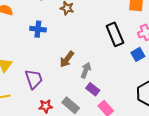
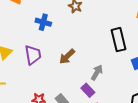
gray arrow: (86, 70) -> (97, 72), moved
purple trapezoid: (34, 79) -> (33, 55), moved

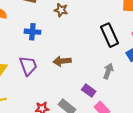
brown arrow: (67, 56) -> (62, 61), turned 48
gray arrow: (97, 72) -> (108, 71), moved

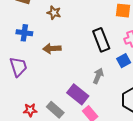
brown arrow: (62, 61) -> (52, 49), moved
purple rectangle: (89, 91) -> (78, 94), size x1.5

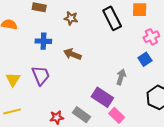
black rectangle: (101, 40) -> (112, 18), moved
brown arrow: (52, 49) -> (72, 54), turned 30

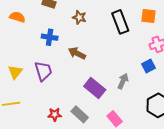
purple rectangle: (102, 97) -> (95, 88), moved

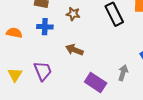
orange semicircle: (17, 17) -> (14, 33), moved
blue cross: (50, 37) -> (45, 27), moved

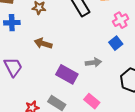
gray arrow: (123, 73) -> (93, 62), turned 70

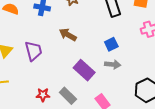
blue square: (116, 43) -> (111, 44), moved

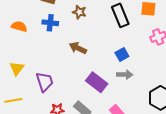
purple trapezoid: (33, 51) -> (45, 82), moved

